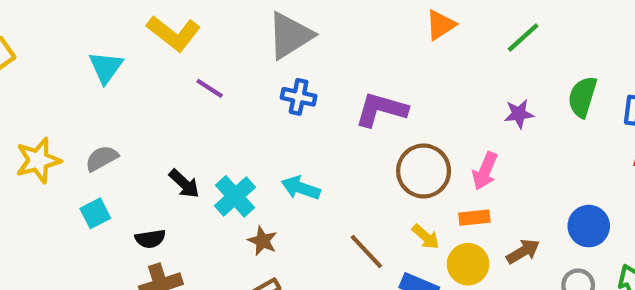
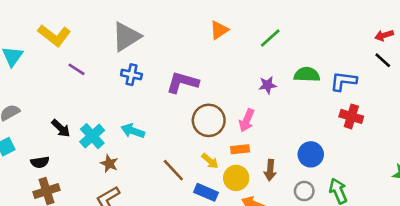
green semicircle: (582, 97) -> (307, 75), turned 75
brown arrow: (523, 251) -> (270, 170), turned 126

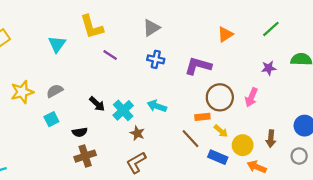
orange triangle: (219, 30) -> (225, 34), moved
yellow L-shape: (54, 35) -> (92, 27), turned 36
gray triangle: (126, 37) -> (151, 28), size x0.7
orange rectangle: (240, 149) -> (202, 117), moved

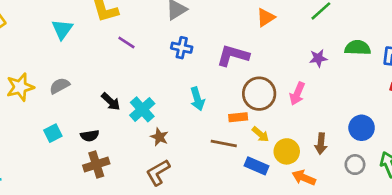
cyan arrow: (157, 106) -> (197, 99), moved, turned -126
cyan square: (51, 119) -> (53, 133), moved
brown line: (190, 139) -> (224, 144), turned -36

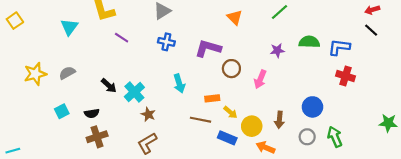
orange triangle: (266, 17) -> (235, 17), turned -42
brown circle: (259, 94) -> (231, 69), moved, size x0.7

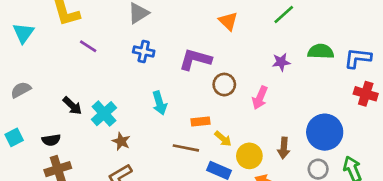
blue circle: (312, 107) -> (325, 132), size x1.4

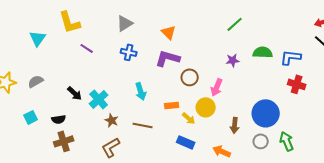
orange triangle: (228, 21) -> (169, 32), moved
brown line: (186, 148) -> (143, 125), moved
yellow circle: (249, 156) -> (206, 107), moved

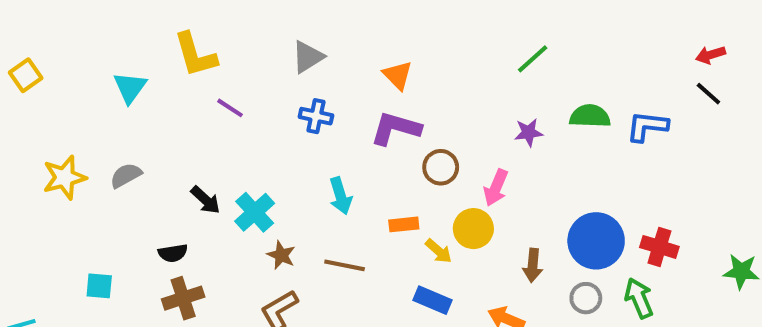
red cross: (297, 84) -> (659, 247), moved
cyan square: (31, 117) -> (99, 286), moved, turned 32

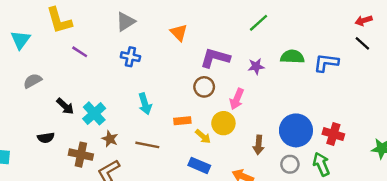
purple L-shape: (396, 128) -> (215, 58), moved
gray semicircle: (126, 175) -> (33, 81), moved
brown cross: (183, 298) -> (81, 155), moved, turned 30

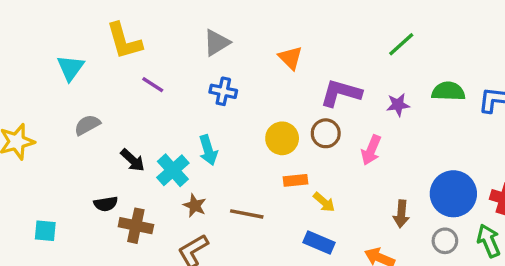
cyan arrow: (145, 104) -> (208, 150), moved
yellow circle: (223, 123) -> (282, 138), moved
brown cross: (81, 155) -> (136, 226), moved

